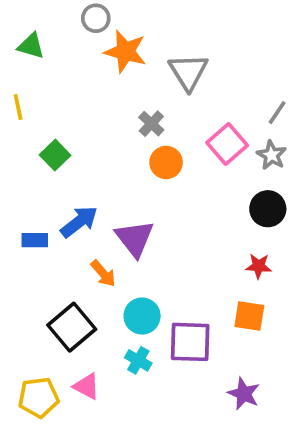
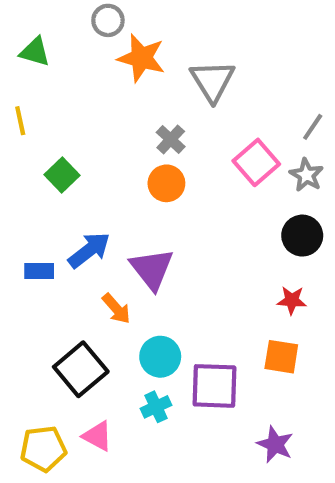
orange circle: (166, 162) -> (166, 183), moved
cyan cross: (138, 360) -> (156, 407), turned 35

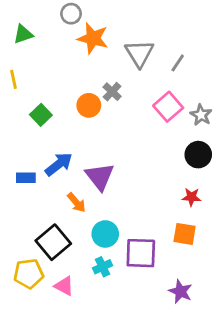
green triangle: (35, 52) -> (23, 34), turned -35
gray line: (313, 127) -> (178, 63), moved
orange circle: (166, 183) -> (89, 105), moved
yellow pentagon: (43, 449) -> (29, 274), moved

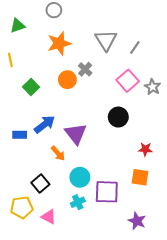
orange star: (93, 38) -> (59, 43), moved, turned -30
black circle: (198, 155) -> (118, 117), moved
black square: (53, 242) -> (40, 183), size x0.7

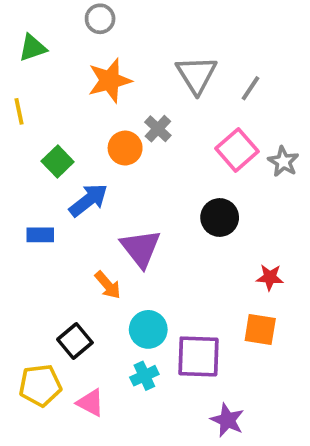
blue arrow: (45, 124) -> (88, 200), moved
blue rectangle: (20, 135) -> (40, 235), moved
purple star: (137, 221) -> (227, 420), moved

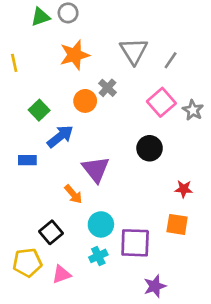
green triangle: (32, 48) -> (40, 17), moved
yellow line: (19, 111) -> (14, 63), moved
pink triangle: (90, 403) -> (61, 274), turned -48
purple star: (227, 420) -> (155, 286), turned 30

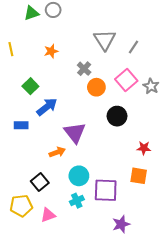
orange star: (75, 55) -> (51, 51), moved, size x0.6
orange circle: (85, 101) -> (96, 87), moved
orange arrow: (73, 194) -> (57, 152), turned -70

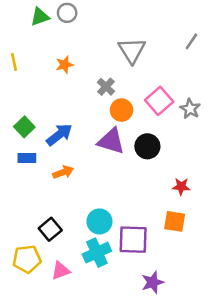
gray line: (133, 47) -> (191, 41), moved
green square: (30, 86) -> (24, 127), moved
purple triangle: (75, 133) -> (111, 141), moved, turned -35
orange arrow: (57, 152) -> (63, 172), moved
cyan cross: (77, 201) -> (97, 253), size x1.5

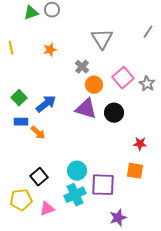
orange arrow: (63, 172) -> (38, 133), moved, turned 63

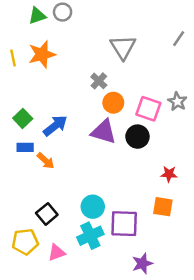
orange star: (50, 50) -> (42, 54), moved, size x1.6
pink square: (123, 78) -> (148, 109), moved, turned -30

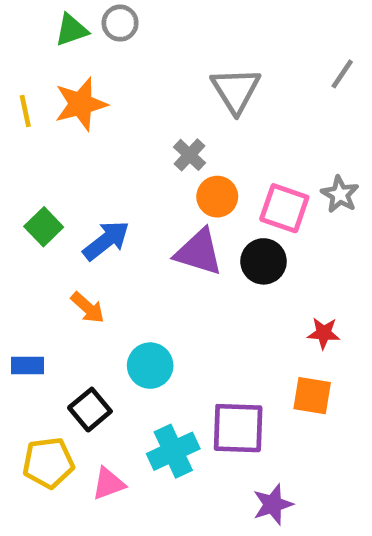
blue rectangle: (25, 147) -> (27, 366), moved
cyan circle: (93, 207) -> (150, 366), moved

